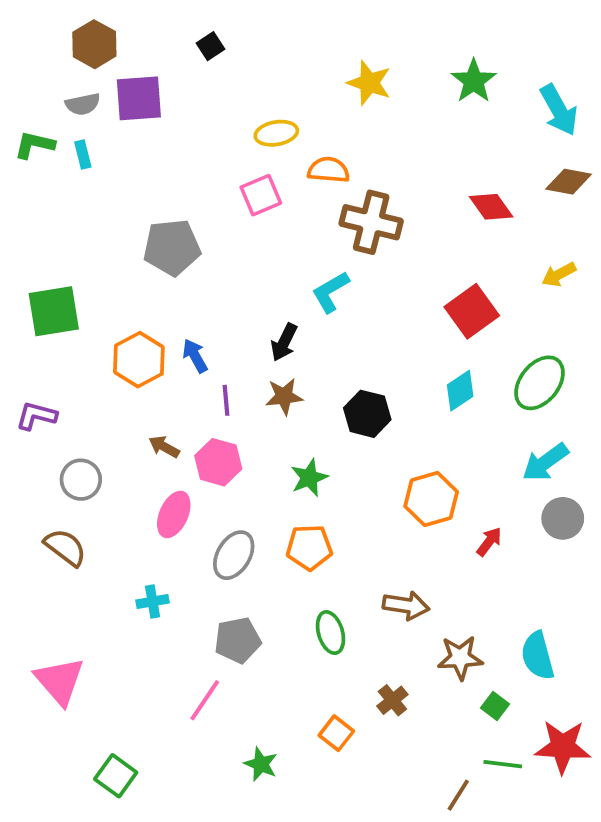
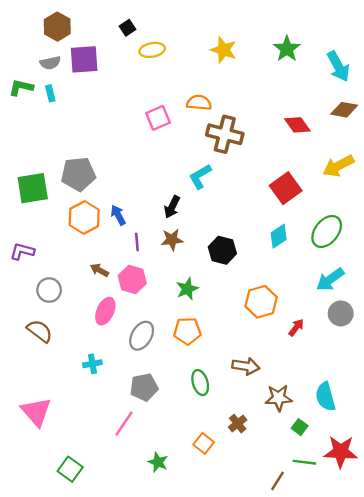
yellow ellipse: (276, 133) -> (152, 50), moved
gray pentagon: (172, 247) -> (78, 174), moved
yellow arrow: (559, 274) -> (338, 166), size x1.5

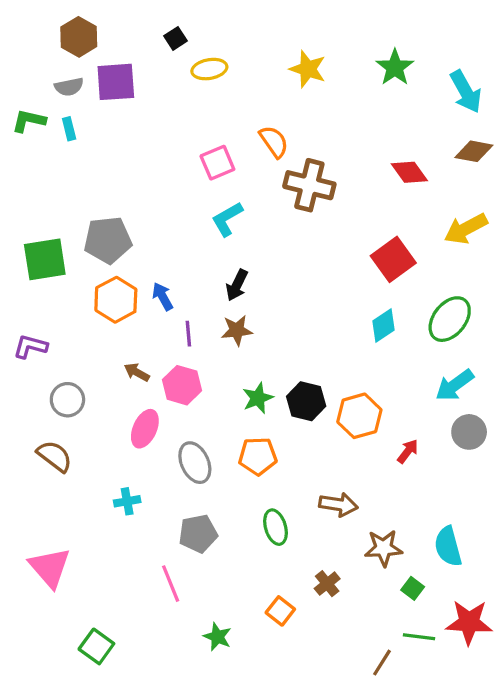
orange semicircle: (199, 103) -> (274, 142), turned 50
cyan L-shape: (200, 176) -> (227, 219), moved
black hexagon: (222, 250) -> (306, 401), moved
gray ellipse: (142, 336) -> (195, 463), turned -56
pink line: (124, 424) -> (171, 584), turned -56

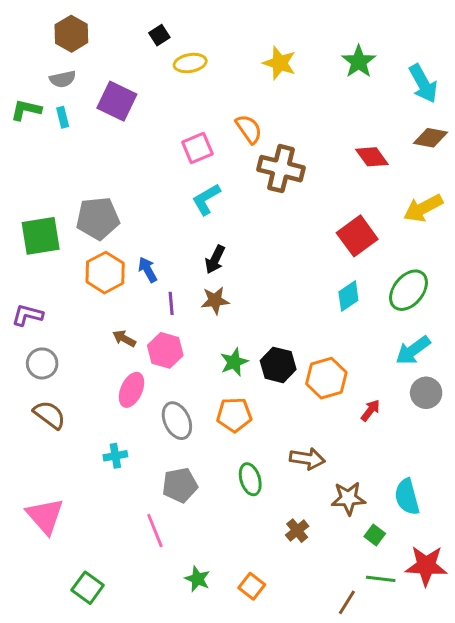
purple square: (116, 82) -> (117, 101), moved, turned 30
gray circle: (67, 400) -> (42, 363), moved
orange square: (280, 611) -> (252, 586), moved

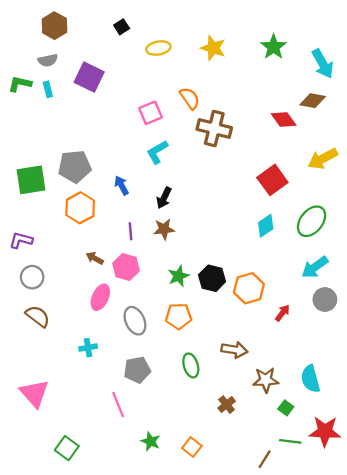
yellow ellipse: (190, 63) -> (158, 48), moved
brown diamond: (430, 138) -> (313, 101), moved
blue arrow: (148, 270) -> (122, 185), moved

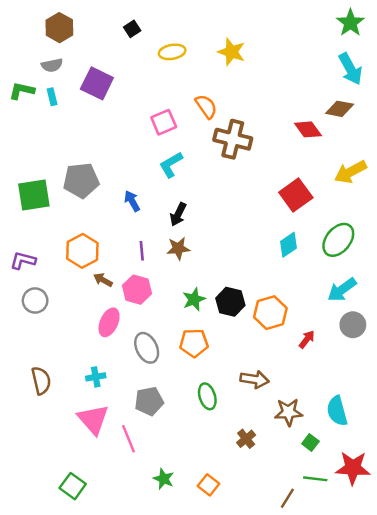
green star: (274, 47) -> (350, 23), moved
orange hexagon: (80, 208) -> (82, 251), moved
brown semicircle: (38, 316) -> (41, 381), moved, turned 40
pink triangle: (34, 393) -> (93, 419), moved

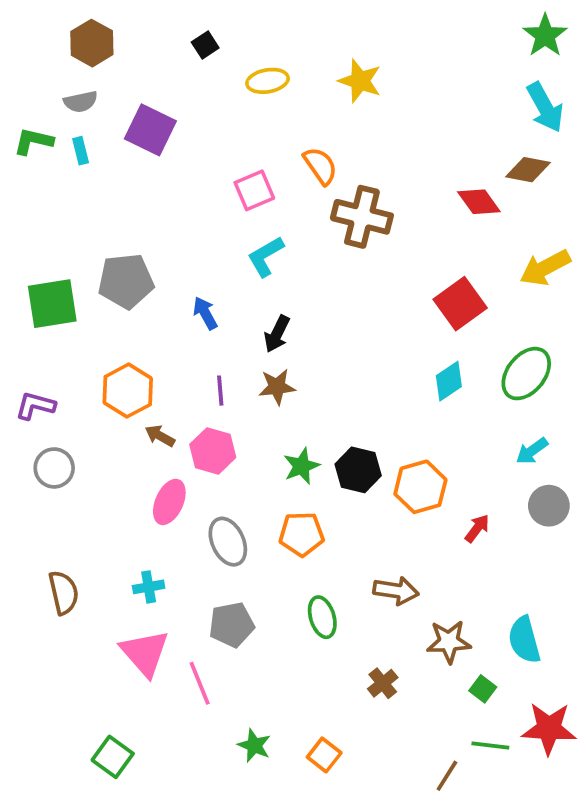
cyan arrow: (342, 290) -> (532, 451), size x0.7

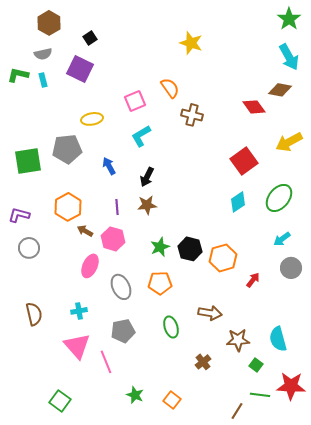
black square: (205, 45) -> (90, 38), moved
yellow ellipse: (268, 81) -> (92, 119), moved
brown cross: (362, 217) -> (192, 115), size x0.7

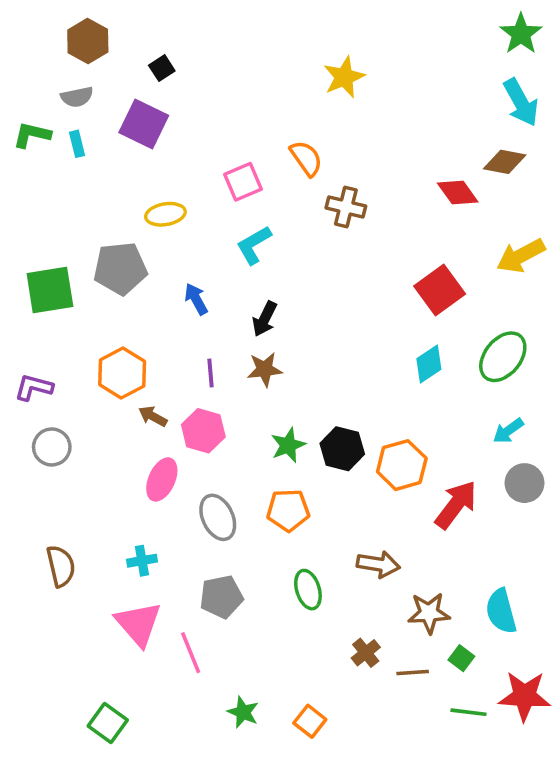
yellow star: (191, 43) -> (344, 77), turned 30
red arrow: (253, 280) -> (456, 505), size x1.8
brown line: (237, 411) -> (413, 673), moved, turned 54

